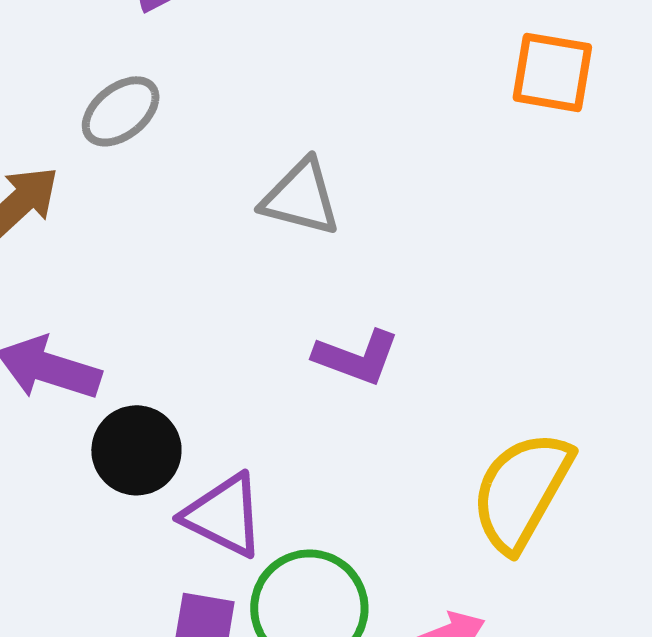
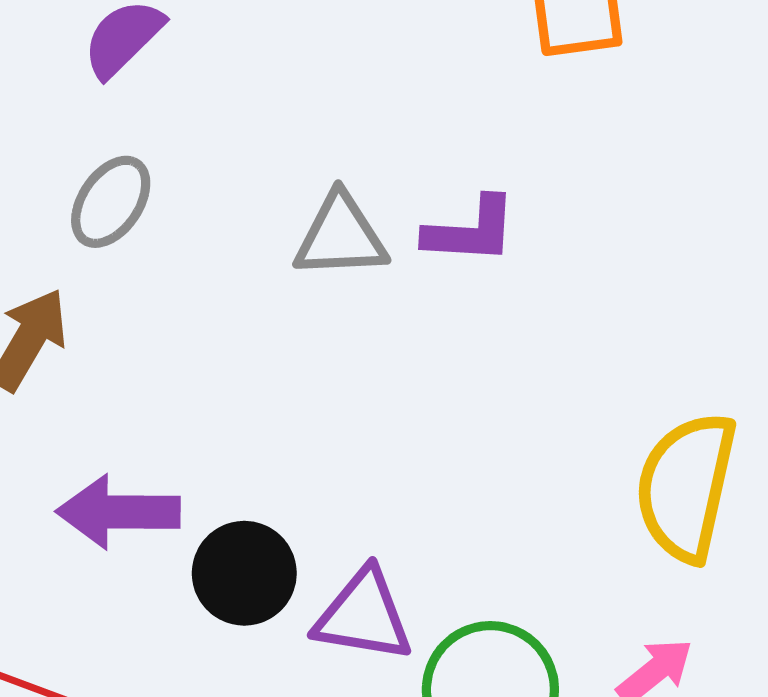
purple L-shape: (357, 357) -> (471, 231), moved

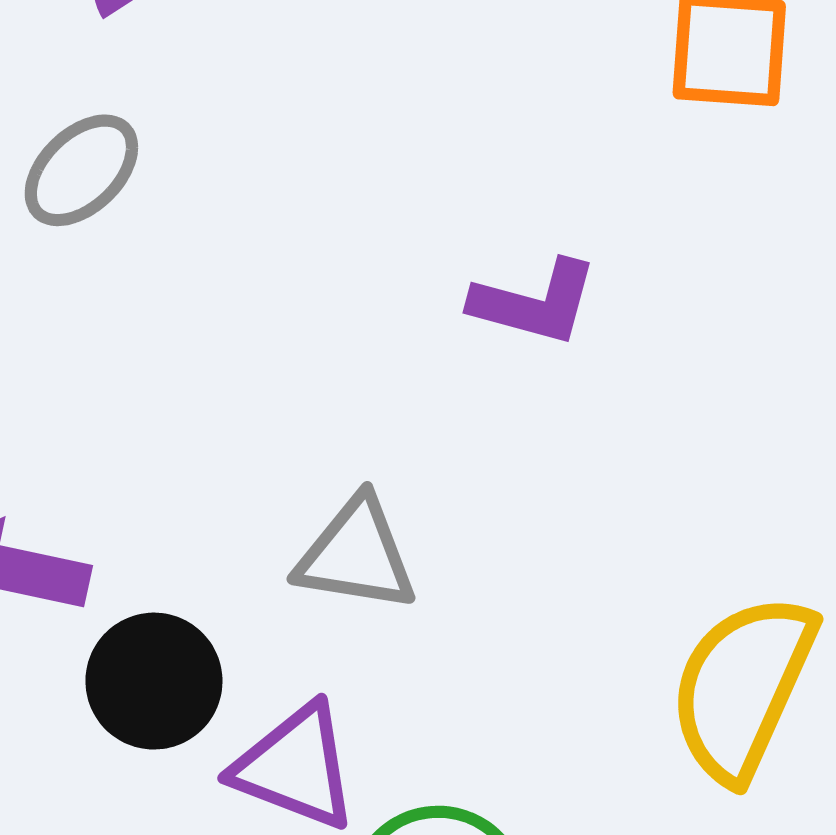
gray triangle: (341, 236) -> (356, 555), moved

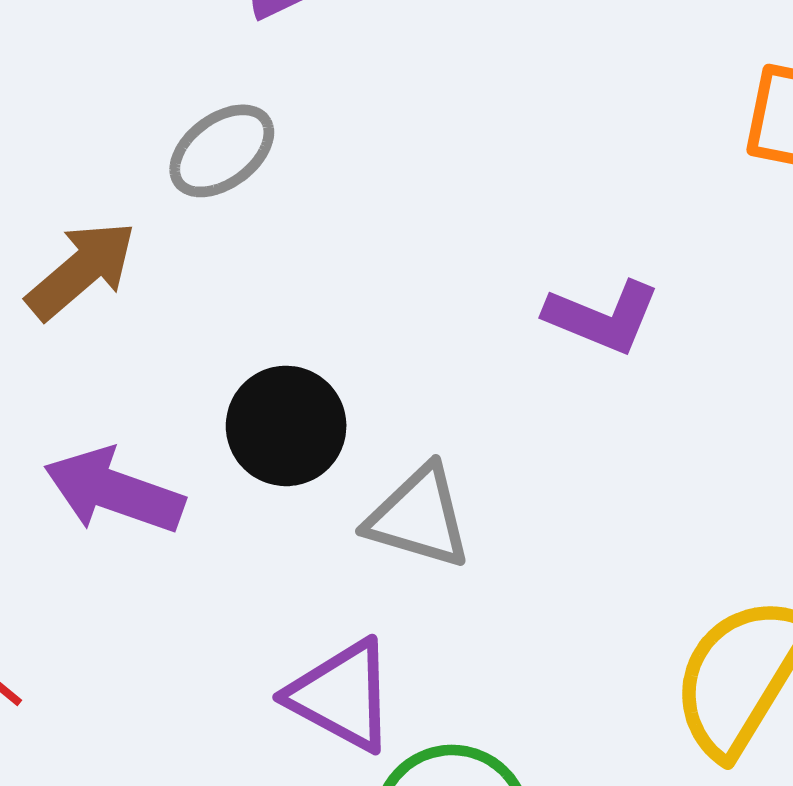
black circle: (154, 681) -> (286, 426), moved

